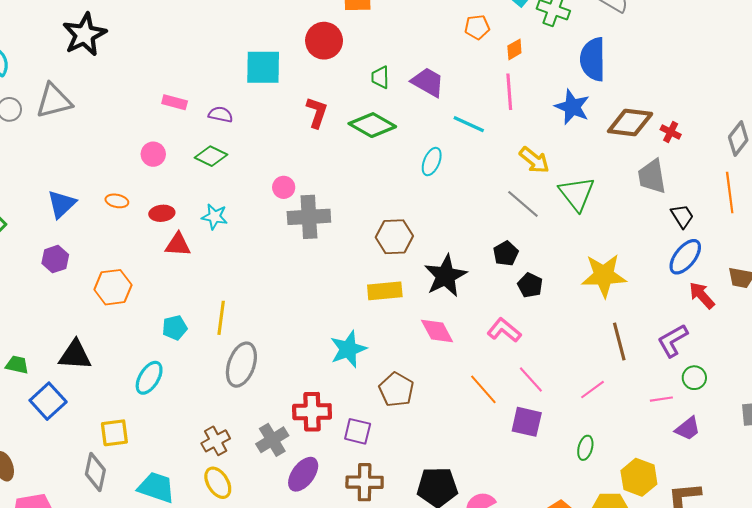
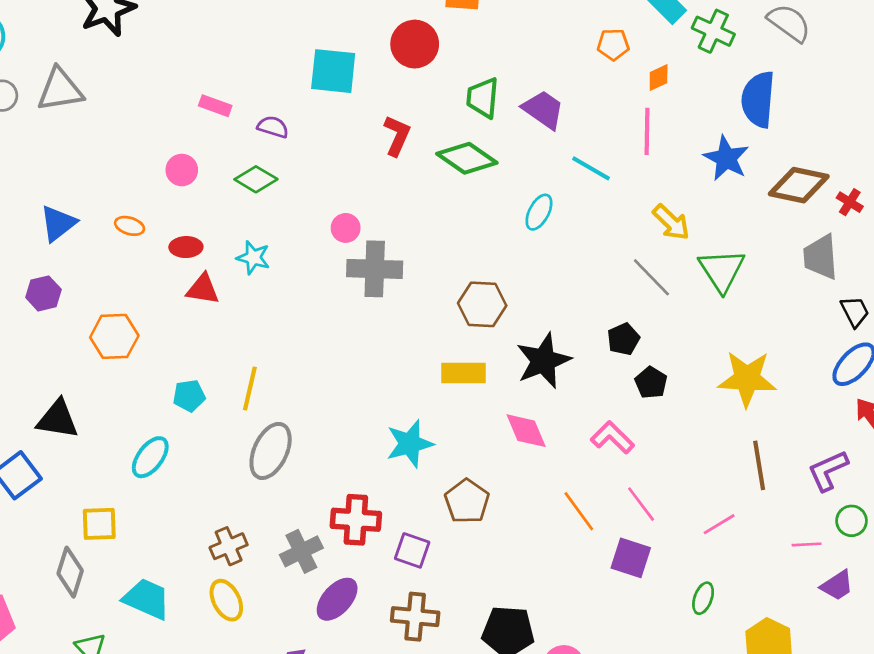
green trapezoid: (380, 77) -> (483, 98), size x1.4

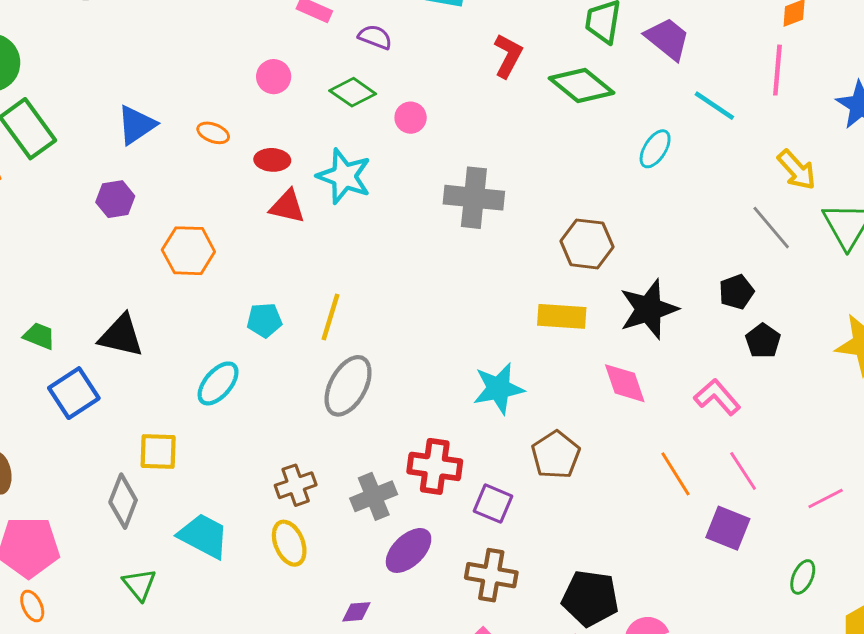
pink circle: (346, 228) -> (411, 118), moved
cyan star: (253, 258) -> (344, 176), size x1.5

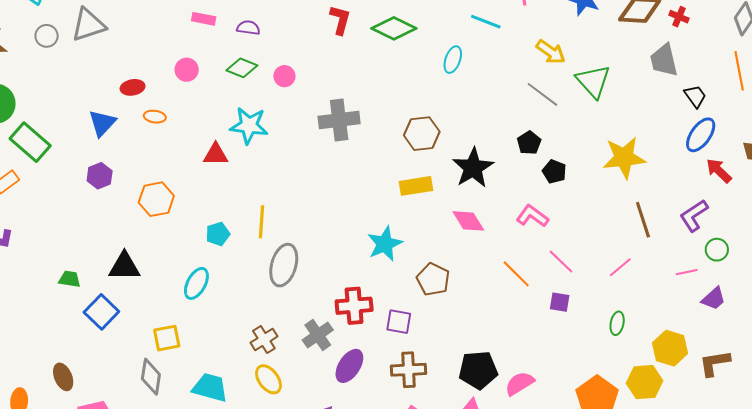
red ellipse: (272, 160) -> (133, 87), moved
purple square: (728, 528) -> (560, 302), size x0.7

